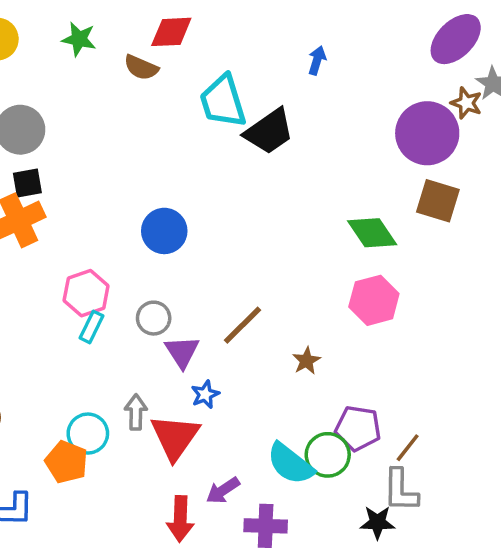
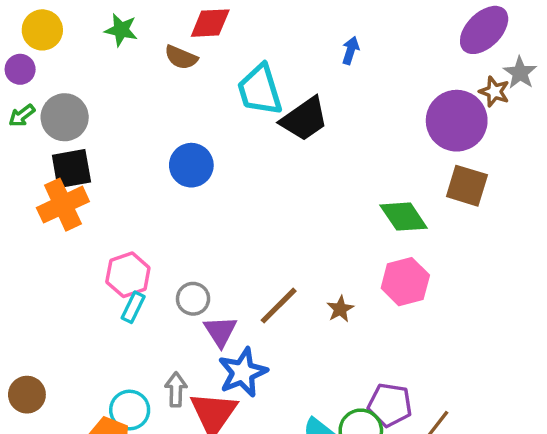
black square: (27, 183) -> (71, 169), size x1.4
blue circle: (164, 231) -> (191, 165), moved
brown star: (306, 361) -> (340, 309), moved
blue star: (205, 394) -> (243, 372), size x1.8

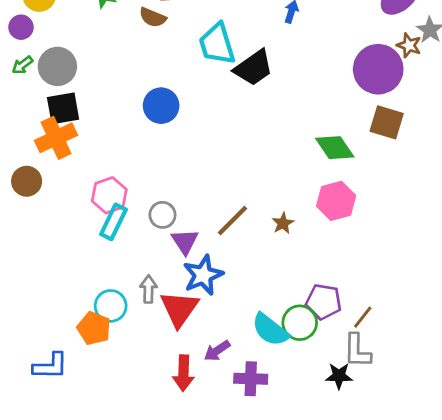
cyan rectangle: (133, 307) -> (113, 222), size x1.4
brown circle: (27, 395) -> (27, 181), moved

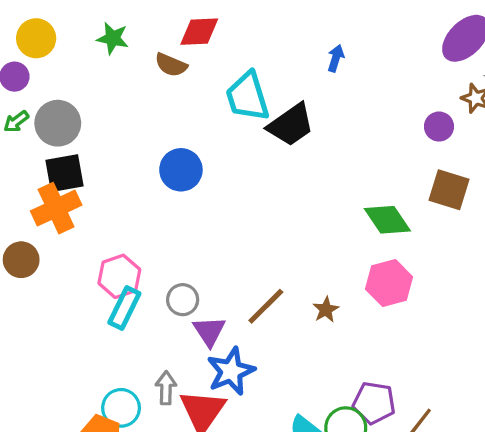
purple circle: (378, 69) -> (439, 127), size x0.5

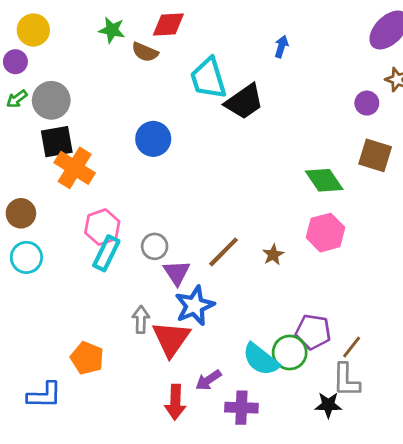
green star: (113, 38) -> (112, 30), moved
orange cross: (56, 208) -> (75, 168), moved, turned -33
cyan circle: (121, 408) -> (26, 257), moved

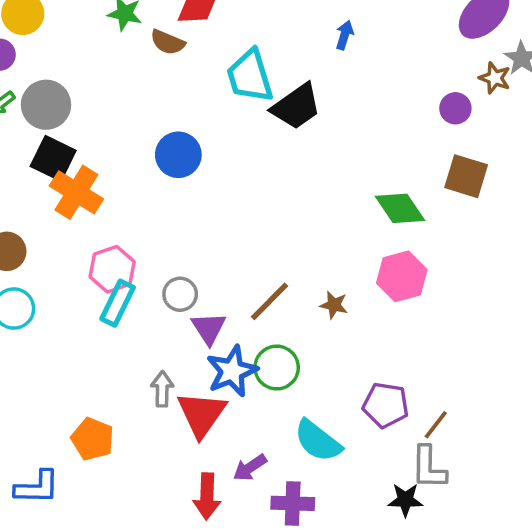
black square: (57, 142) -> (53, 158), turned 36
brown star: (273, 255) -> (334, 305), turned -30
green circle: (290, 353) -> (277, 368), moved

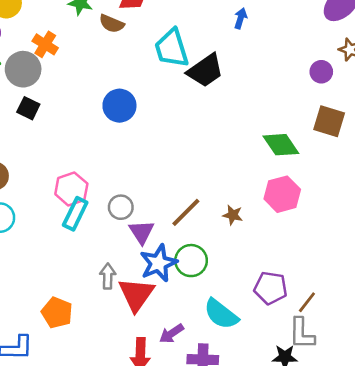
black square: (53, 158) -> (28, 108), size x0.7
orange cross: (76, 192) -> (45, 44), moved, size x0.7

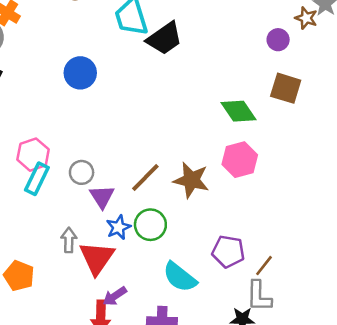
brown star: (233, 215) -> (191, 180), size x1.8
blue star: (159, 263) -> (119, 227), size x0.7
purple arrow: (172, 334) -> (115, 296), moved

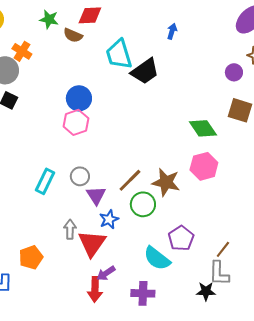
pink hexagon: (33, 155) -> (76, 122), moved
green circle: (150, 225) -> (143, 204), moved
purple pentagon: (228, 252) -> (181, 238), moved, turned 30
orange pentagon: (19, 276) -> (31, 257), turned 30

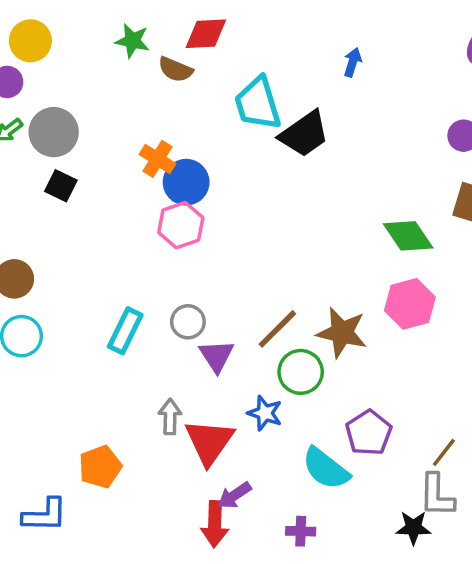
orange cross: (22, 51) -> (157, 159), moved
blue star: (109, 219) -> (265, 413), moved, turned -30
purple cross: (143, 293) -> (301, 531), size x0.7

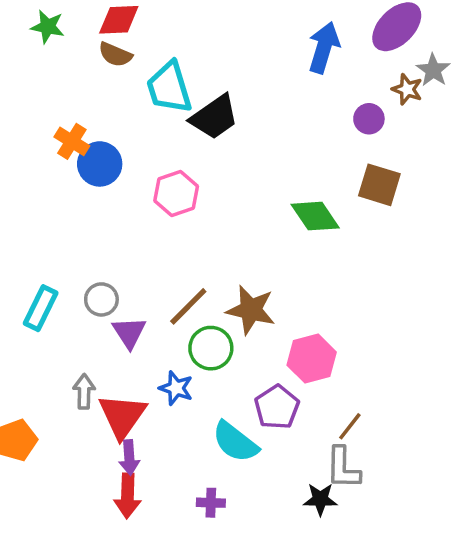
blue arrow: (353, 62) -> (324, 48), moved, size x1.8
brown semicircle: (175, 69) -> (115, 55), moved
pink hexagon: (181, 225) -> (176, 193), moved
pink hexagon: (410, 304) -> (312, 359), moved
purple arrow: (234, 495) -> (129, 458), moved, turned -60

